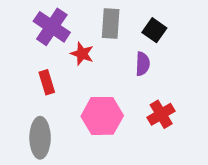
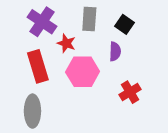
red rectangle: (47, 82) -> (38, 66), size x1.6
pink hexagon: (102, 116) -> (83, 72), moved

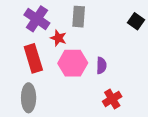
black square: (125, 24) -> (136, 21), moved
purple semicircle: (115, 51) -> (101, 66), moved
red cross: (130, 92) -> (112, 99), moved

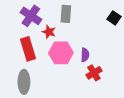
red cross: (112, 99) -> (94, 73), moved

